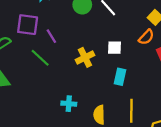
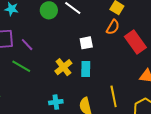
yellow cross: (85, 57) -> (63, 67), moved
cyan rectangle: (120, 77) -> (86, 69), moved

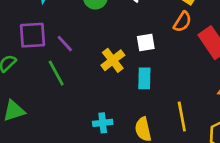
green line: (21, 66) -> (56, 73), turned 30
yellow cross: (63, 67) -> (113, 60), moved

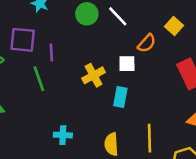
orange semicircle: (182, 22) -> (147, 43), moved
purple line: (65, 44) -> (51, 52), turned 30
cyan cross: (103, 123) -> (63, 135), moved

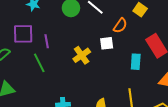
cyan rectangle: (120, 97) -> (136, 62), moved

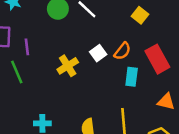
orange semicircle: (120, 26) -> (122, 51), moved
white square: (107, 43) -> (98, 53), turned -32

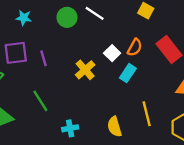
green line: (17, 72) -> (40, 101), moved
cyan rectangle: (132, 77) -> (128, 73), moved, turned 36

